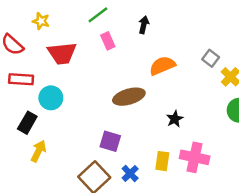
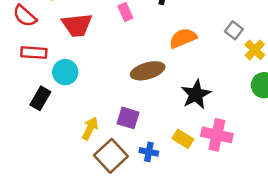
black star: (175, 119) -> (196, 94), size x1.6
yellow arrow: (38, 151) -> (90, 128), moved
yellow rectangle: (162, 161) -> (183, 139), turned -66
blue cross: (130, 173) -> (149, 152), turned -35

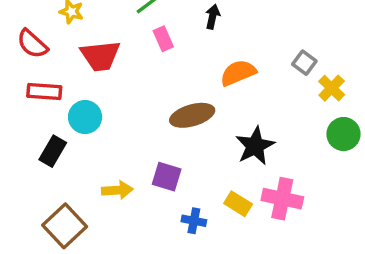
yellow arrow: (90, 128) -> (117, 190), turned 60
brown square: (111, 156) -> (65, 226), moved

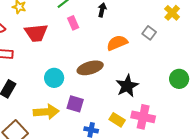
gray square: (304, 63) -> (149, 33), moved
yellow cross: (332, 88) -> (172, 13), moved
cyan circle: (85, 117) -> (54, 78), moved
yellow arrow: (117, 190) -> (46, 112), size x1.4

